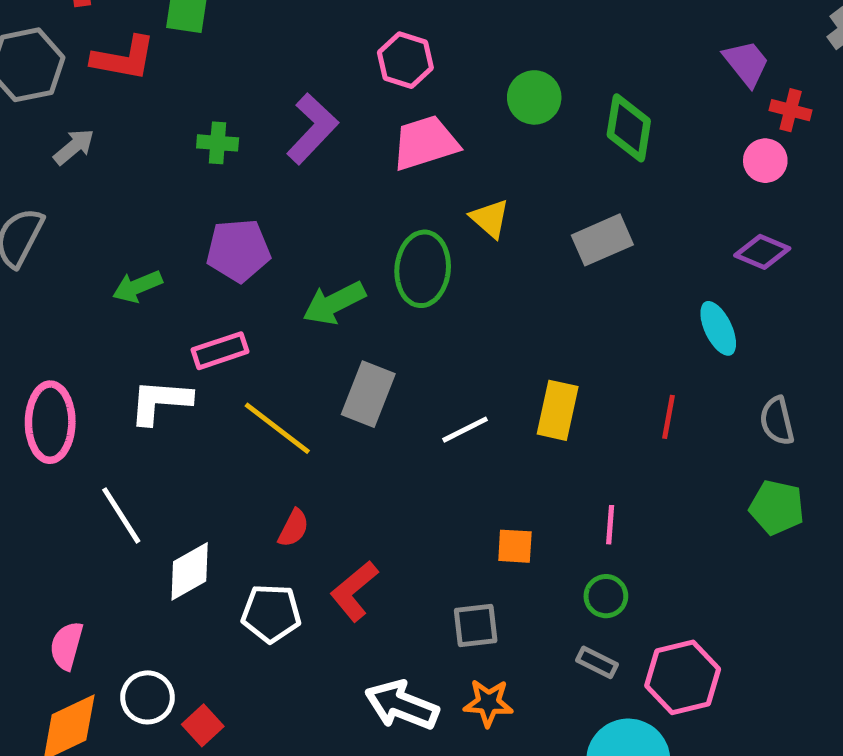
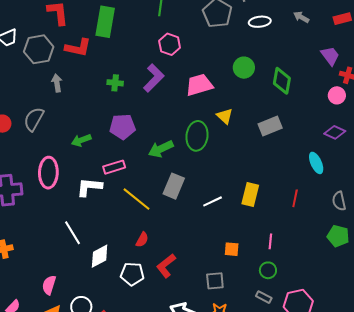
pink hexagon: (405, 60) -> (170, 44), moved
gray arrow: (74, 147) -> (57, 83), turned -60
pink ellipse: (50, 422) -> (48, 173), moved

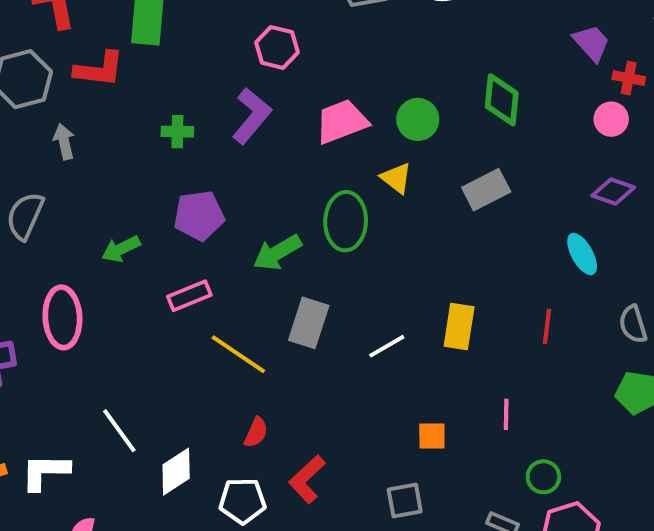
green circle: (244, 68) -> (418, 119), moved
white L-shape: (89, 187) -> (45, 472), moved
green circle: (268, 270) -> (543, 477), moved

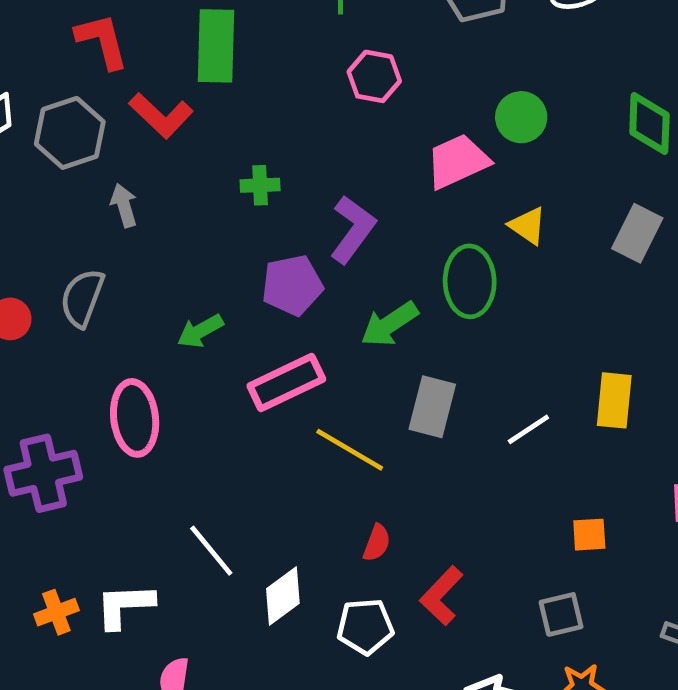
red L-shape: (99, 69) -> (161, 116), turned 40
purple L-shape: (252, 116) -> (353, 229), moved
green circle: (418, 119) -> (521, 117), moved
gray rectangle: (486, 190) -> (637, 233), turned -33
pink rectangle: (189, 296) -> (286, 383), size x1.4

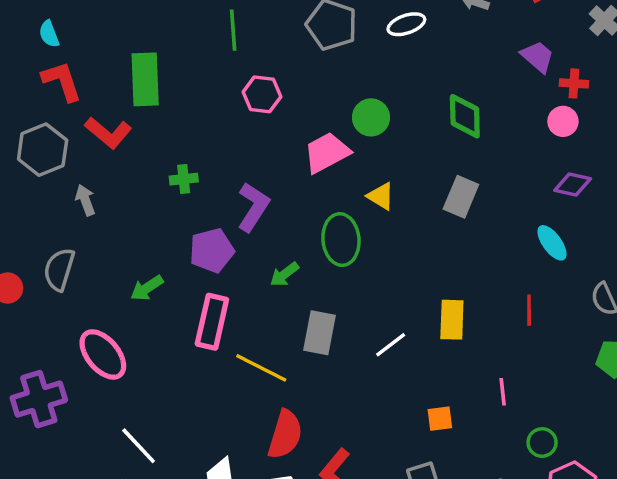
green arrow: (389, 324) -> (284, 274), size x0.7
pink rectangle: (286, 383) -> (212, 322), turned -48
pink ellipse: (135, 418) -> (103, 354), turned -30
red semicircle: (377, 543) -> (285, 434), size x1.8
white line: (211, 551) -> (139, 446), moved

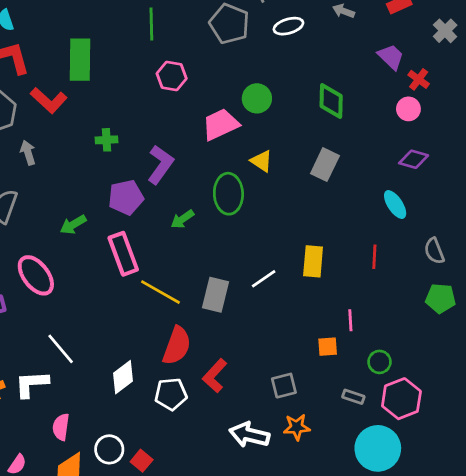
red cross: (574, 83) -> (419, 79), turned 30
pink rectangle: (212, 322) -> (123, 254), turned -36
gray rectangle: (319, 333) -> (215, 295), moved
orange square: (440, 419) -> (328, 347), moved

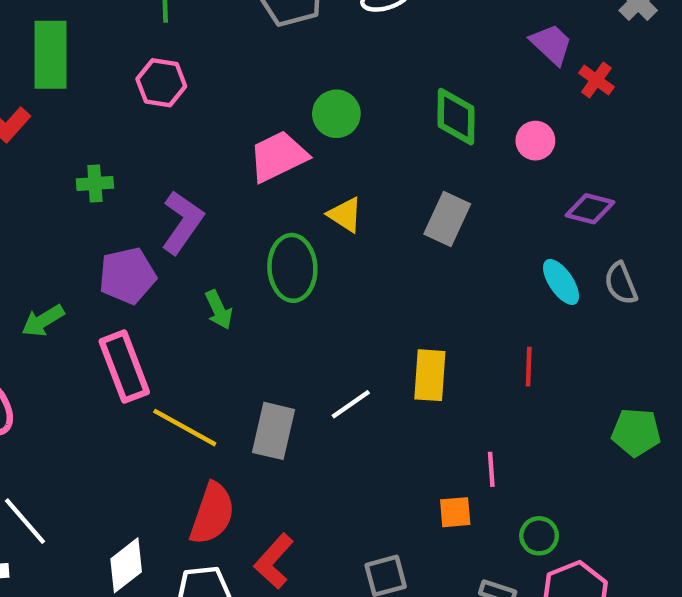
pink hexagon: (172, 76) -> (161, 83), moved
pink circle: (408, 109) -> (535, 141), moved
green arrow: (182, 219) -> (219, 310), turned -80
gray semicircle: (434, 251) -> (621, 283), moved

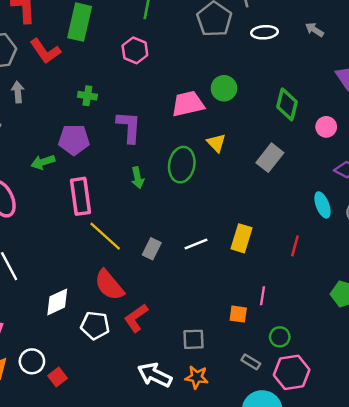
purple L-shape: (182, 222) -> (129, 127), turned -44
purple pentagon: (127, 276) -> (74, 140), moved
gray rectangle: (274, 431) -> (152, 249), size x0.7
red semicircle: (212, 514) -> (109, 285), turned 108

